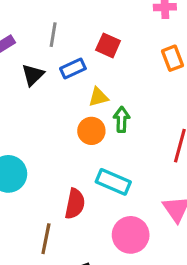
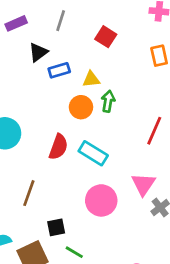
blue rectangle: (73, 69) -> (59, 70), moved
red semicircle: (75, 204) -> (58, 147), moved

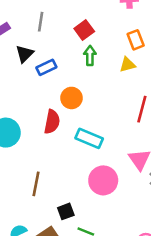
red square: (106, 37) -> (84, 30), turned 30
yellow triangle: (91, 79) -> (127, 65), moved
green arrow: (108, 101) -> (90, 56), moved
red semicircle: (58, 147) -> (52, 122), moved

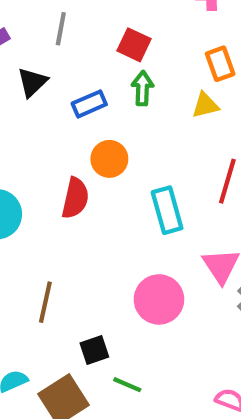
red square: (84, 30) -> (134, 45), turned -30
blue rectangle: (46, 67) -> (89, 104), moved
cyan rectangle: (89, 138) -> (167, 210), moved, turned 50

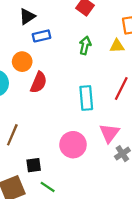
green arrow: (142, 88) -> (85, 45), moved
blue rectangle: (89, 104) -> (41, 36), moved
orange circle: (109, 159) -> (22, 62), moved

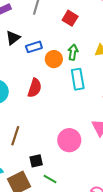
black triangle: (27, 16) -> (13, 38), moved
orange circle: (22, 62) -> (54, 59), moved
cyan rectangle: (86, 98) -> (78, 79), moved

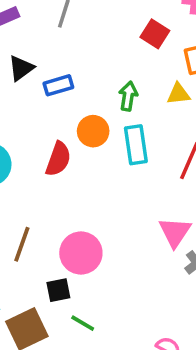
red square: (70, 18) -> (155, 34), moved
orange circle: (54, 59) -> (93, 131), moved
pink circle: (69, 140) -> (81, 253), moved

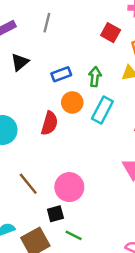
blue rectangle: (58, 85) -> (61, 74), moved
cyan rectangle: (136, 145) -> (102, 110), turned 40
brown line: (22, 244) -> (28, 184), turned -55

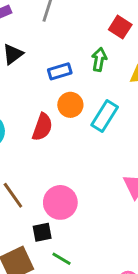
green arrow: (95, 77) -> (99, 60), moved

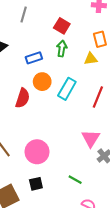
red square: (120, 27) -> (62, 26), moved
black square: (42, 232) -> (36, 184), moved
green line: (61, 259) -> (75, 180), moved

